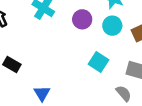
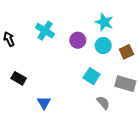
gray semicircle: (124, 93) -> (103, 103), moved

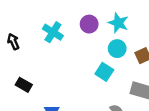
purple circle: (78, 40) -> (89, 24), moved
cyan square: (92, 76) -> (104, 72), moved

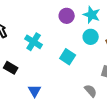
cyan cross: (53, 32) -> (34, 42), moved
cyan square: (104, 72) -> (68, 57), moved

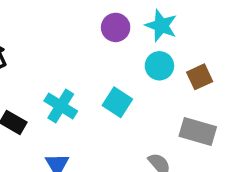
cyan cross: (34, 42) -> (61, 106), moved

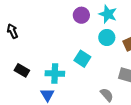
cyan cross: (61, 106) -> (55, 74), moved, turned -30

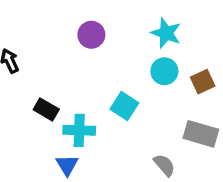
purple circle: (81, 15) -> (91, 35), moved
black rectangle: (22, 70) -> (46, 109), moved

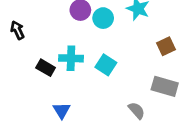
cyan circle: (164, 71) -> (103, 18), moved
cyan cross: (79, 130) -> (71, 58), moved

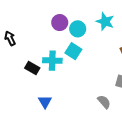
cyan square: (106, 65) -> (73, 51), moved

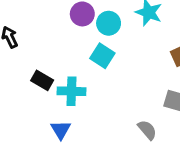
cyan cross: (52, 61) -> (71, 91), moved

